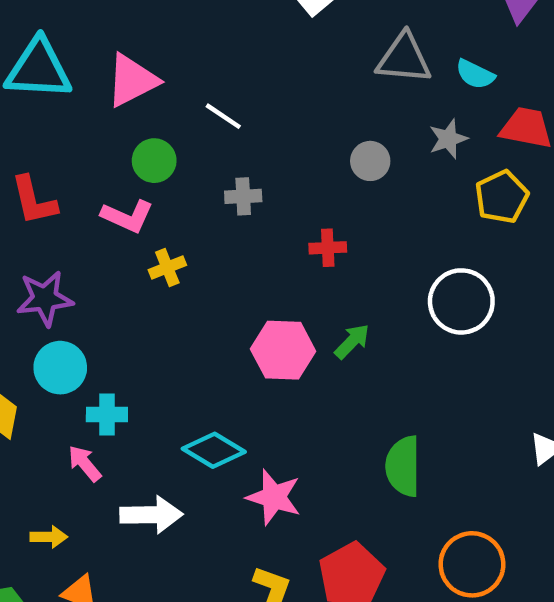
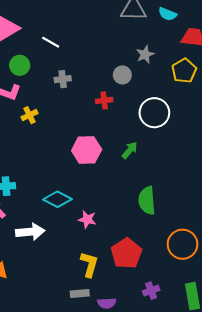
gray star: (448, 139) -> (145, 54), moved
gray circle: (370, 161) -> (122, 75), moved
white circle: (461, 301) -> (154, 113), moved
green arrow: (352, 341) -> (130, 150), moved
pink star: (274, 497) -> (87, 219), size x0.7

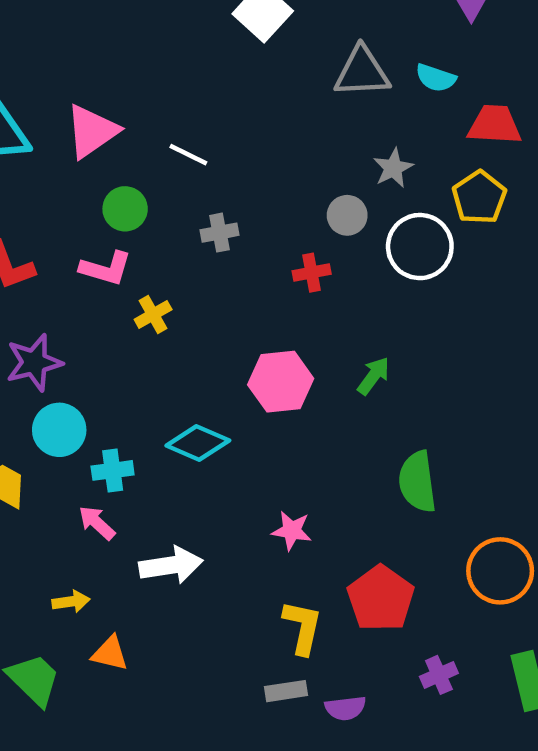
white circle: (154, 113) -> (420, 247), moved
cyan diamond: (57, 199) -> (198, 443), moved

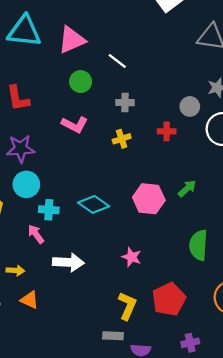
pink L-shape: (106, 268) -> (75, 125), moved
yellow cross: (153, 315) -> (122, 139), moved
pink hexagon: (281, 382) -> (149, 199), moved

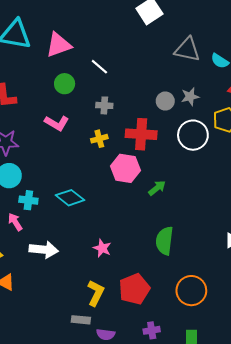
gray circle: (190, 106) -> (165, 101), moved
red cross: (167, 131) -> (141, 134), size x1.8
pink hexagon: (149, 199) -> (125, 168), moved

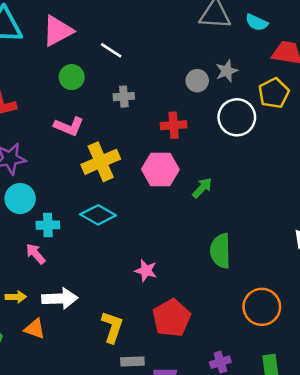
red cross: (141, 134) -> (174, 125), size x0.7
yellow cross: (99, 139) -> (101, 162), moved, size x1.8
white arrow: (44, 250) -> (60, 298), moved
red pentagon: (134, 289) -> (172, 318), moved
yellow L-shape: (96, 293) -> (112, 327), moved

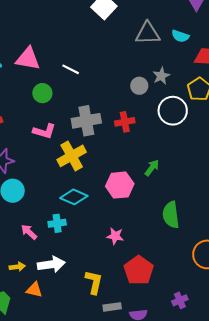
pink triangle: (58, 31) -> (28, 59), turned 44
gray cross: (124, 97) -> (86, 121), moved, size x1.8
pink hexagon: (160, 169) -> (120, 185), moved
cyan cross: (48, 225) -> (57, 223), moved

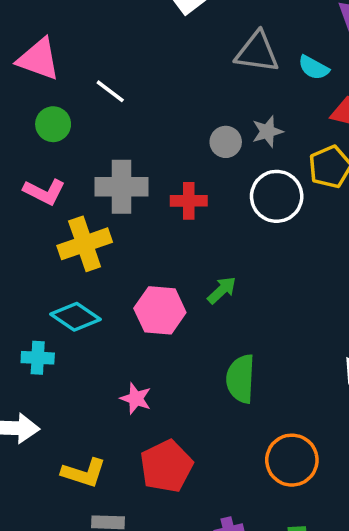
yellow L-shape: (94, 282) -> (84, 473), turned 85

